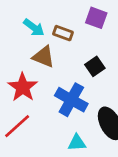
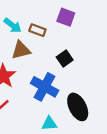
brown triangle: (44, 57) -> (21, 50), turned -36

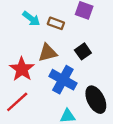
brown triangle: (21, 50) -> (48, 53), moved

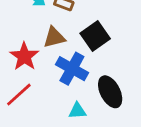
black square: (83, 51) -> (95, 36), size x1.5

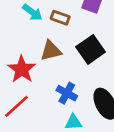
blue cross: (72, 69) -> (67, 93), moved, size x0.7

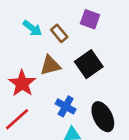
brown rectangle: (60, 18) -> (59, 33), turned 30

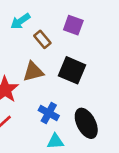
cyan arrow: (32, 28) -> (20, 21), moved, turned 108
black square: (89, 64) -> (72, 70), turned -32

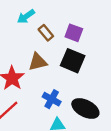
purple square: (73, 25) -> (74, 33), moved
black ellipse: (86, 123) -> (85, 108), turned -36

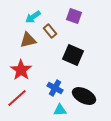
purple square: (74, 33) -> (74, 16), moved
brown triangle: (38, 62) -> (28, 40), moved

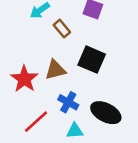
brown triangle: (28, 40) -> (55, 70), moved
red line: (17, 98) -> (36, 122), moved

